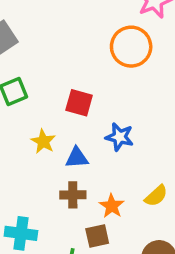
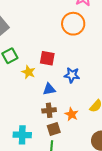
yellow star: (43, 141) -> (28, 72), moved
brown square: (97, 236) -> (54, 129), moved

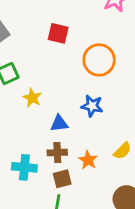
orange circle: (73, 24) -> (99, 60), moved
red square: (47, 58) -> (58, 33), moved
cyan cross: (22, 135) -> (24, 167), moved

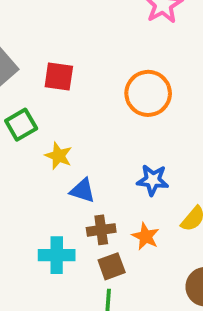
red square: (58, 33) -> (59, 76), moved
blue star: (92, 106) -> (153, 180), moved
blue triangle: (59, 123) -> (83, 191), moved, turned 30

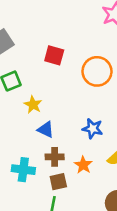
red square: (59, 76) -> (54, 55), moved

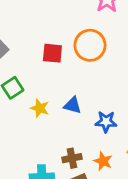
orange circle: (97, 71) -> (90, 45), moved
blue triangle: (46, 129) -> (73, 105), moved

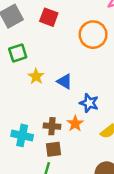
red square: (52, 53) -> (49, 17), moved
orange star: (103, 161) -> (75, 123), moved

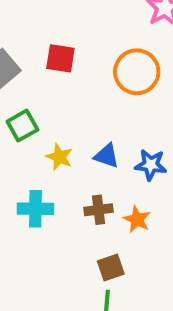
blue star: (89, 103) -> (151, 165), moved
brown cross: (52, 126) -> (99, 210), moved
cyan cross: (22, 135) -> (35, 209), moved

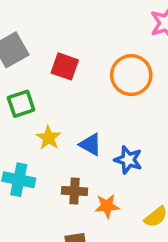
red square: (60, 58) -> (65, 66), moved
orange star: (137, 219) -> (107, 206), turned 30

